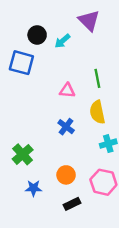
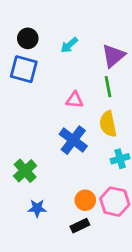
purple triangle: (89, 21) -> (113, 56), moved, turned 35
black circle: (37, 35) -> (28, 38), moved
blue cross: (66, 127) -> (73, 140), size x1.5
orange circle: (66, 175) -> (85, 200), moved

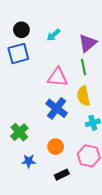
blue square: (24, 69) -> (18, 54), turned -30
pink triangle: (75, 100) -> (58, 77), size x1.5
orange circle: (85, 200) -> (56, 147), moved

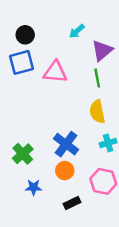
cyan arrow: (53, 35) -> (77, 31), moved
pink triangle: (58, 77) -> (55, 72), moved
blue cross: (57, 108) -> (66, 144), moved

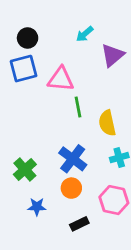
green line: (97, 78) -> (78, 107), moved

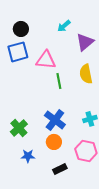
yellow semicircle: (107, 123) -> (86, 74), moved

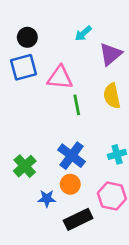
blue star: (28, 156) -> (47, 199), moved
black rectangle: (60, 169) -> (78, 219), size x1.5

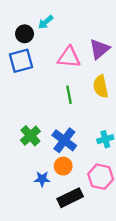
cyan arrow: (83, 33) -> (46, 22), moved
pink triangle: (60, 78) -> (69, 57), moved
green cross: (25, 166) -> (30, 136), moved

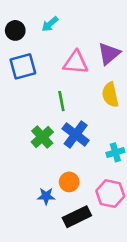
black circle: (25, 34) -> (15, 30), moved
green line: (69, 95) -> (61, 101), moved
green cross: (30, 136) -> (42, 137), moved
blue cross: (64, 140) -> (76, 134), moved

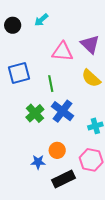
purple triangle: (109, 54) -> (90, 44), turned -36
blue square: (23, 66) -> (19, 73), moved
yellow semicircle: (110, 95) -> (91, 78), turned -36

